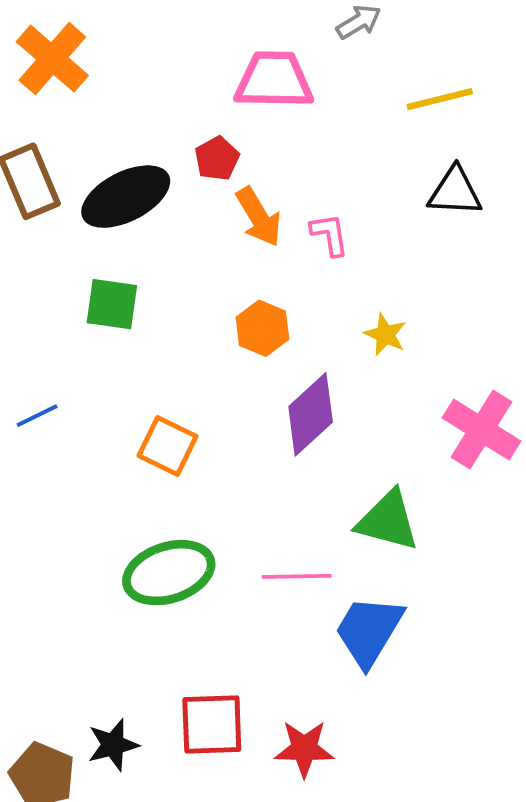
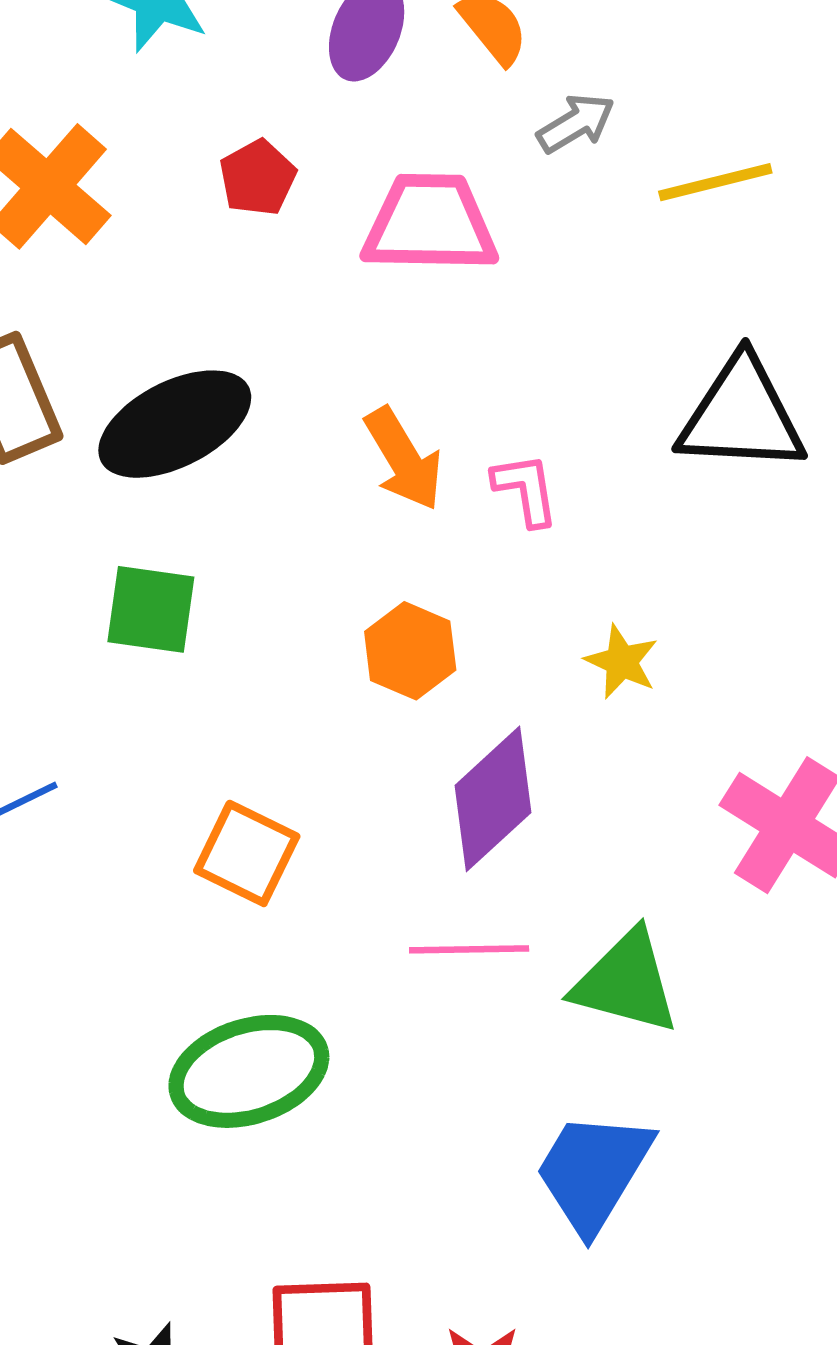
yellow line: (440, 99) -> (715, 182), moved
red pentagon: (217, 159) -> (258, 178), moved
black triangle: (455, 191) -> (742, 415), size x1.4
pink line: (297, 576) -> (469, 949), moved

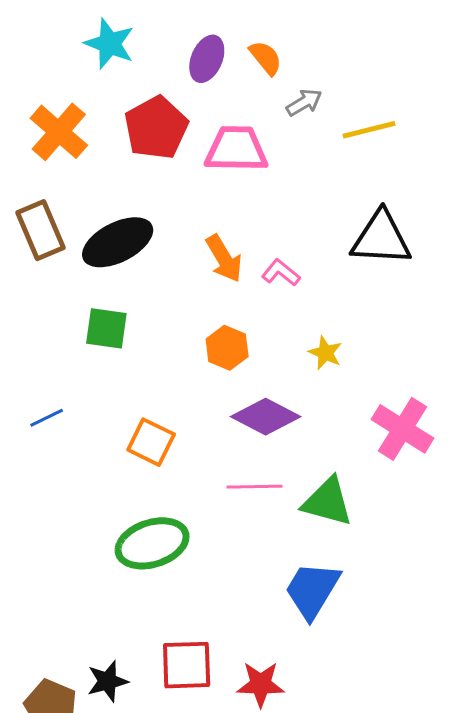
red pentagon: (258, 178) -> (156, 128), size x1.8
pink L-shape: (526, 489) -> (281, 273), turned -42
purple diamond: (493, 799) -> (266, 417), turned 70

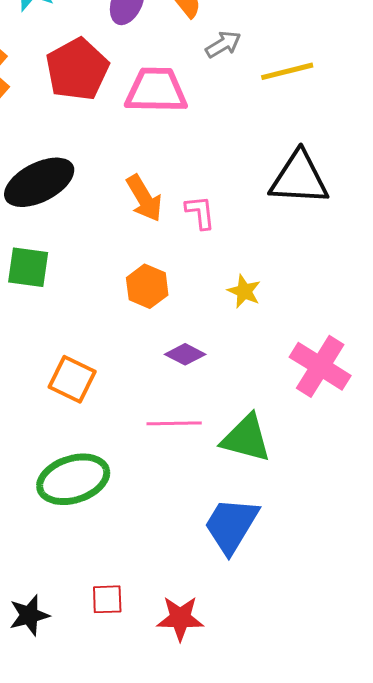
pink L-shape: (281, 273) -> (200, 212), turned 45
purple diamond: (266, 417) -> (185, 354), size x0.6
red square: (187, 665) -> (107, 599), size x0.6

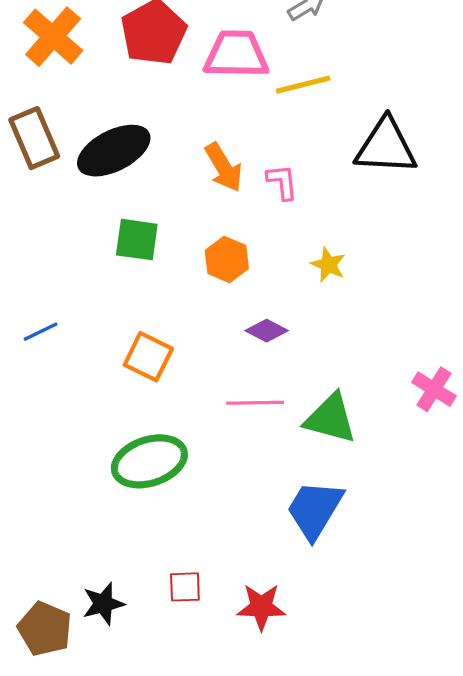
yellow line: (287, 71) -> (303, 85), moved
green square: (28, 267) -> (137, 240), moved
pink cross: (320, 366) -> (434, 389), moved, size x0.7

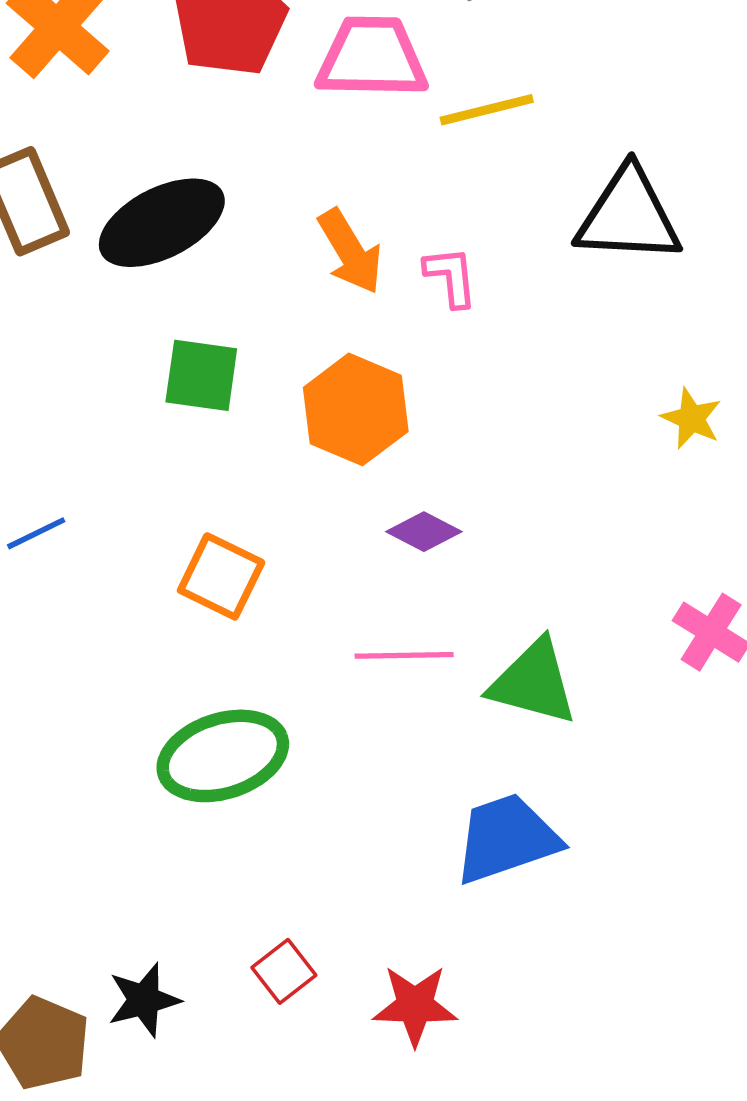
orange hexagon: (227, 259) -> (356, 409), size x1.4
yellow star: (328, 265) -> (691, 418), moved
blue trapezoid: (315, 510) -> (506, 838), turned 40
red square: (185, 587) -> (284, 971), turned -36

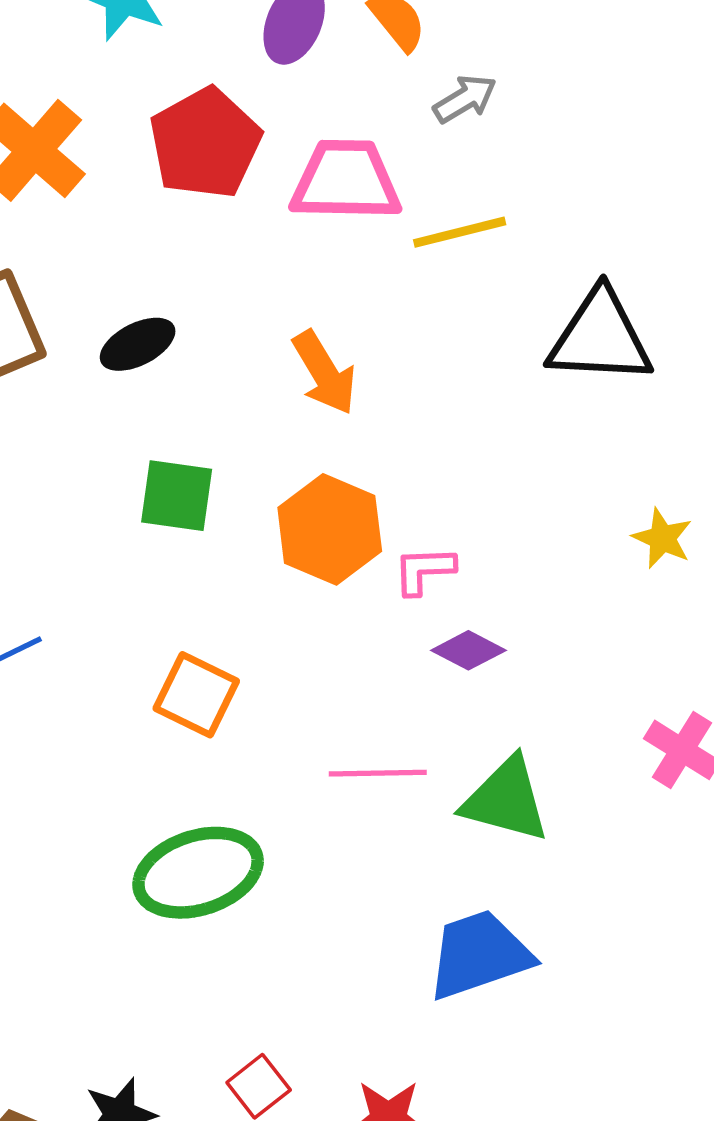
black ellipse: (162, 223) -> (138, 344), size x0.6
pink L-shape: (451, 277) -> (424, 570), moved, turned -86
purple diamond: (424, 532) -> (468, 650), moved

